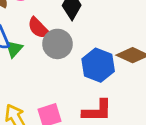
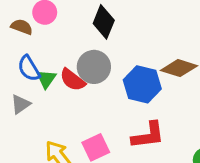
red semicircle: (38, 28) -> (73, 80), moved

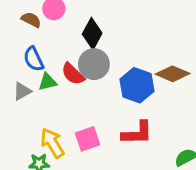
black diamond: (104, 22) -> (92, 34), moved
green triangle: (46, 79) -> (48, 82), moved, turned 36

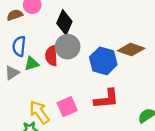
brown semicircle: (31, 20) -> (15, 15), turned -42
blue semicircle: (34, 59) -> (19, 46), turned 36
red semicircle: (73, 74) -> (51, 56), turned 48

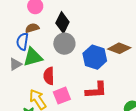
brown semicircle: (15, 15) -> (32, 28), moved
red semicircle: (51, 56) -> (49, 76), moved
green triangle: (32, 64) -> (33, 57), size x1.5

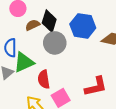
brown semicircle: (32, 28) -> (33, 25), moved
blue hexagon: (95, 57) -> (83, 26), moved

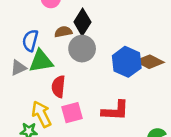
brown semicircle: (33, 25) -> (63, 32), moved
blue hexagon: (83, 26) -> (127, 62), moved

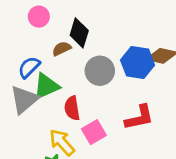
blue semicircle: (30, 40) -> (29, 67), turned 45
gray circle: (82, 49) -> (100, 71), moved
gray triangle: (18, 68) -> (24, 100), size x1.6

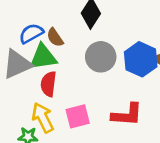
brown semicircle: (62, 49) -> (55, 37), moved, turned -114
red semicircle: (72, 108) -> (48, 84), moved

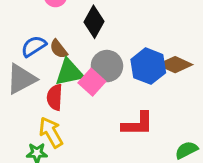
green triangle: (43, 57) -> (69, 72), moved
pink square: (78, 116) -> (92, 82), moved, turned -30

